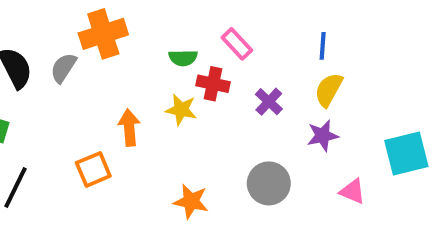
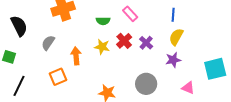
gray semicircle: (63, 68) -> (48, 43), moved
red cross: (213, 84) -> (124, 41), moved, turned 35

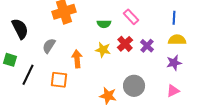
yellow semicircle: (176, 37) -> (177, 40), turned 60
orange square: (58, 77) -> (59, 80), turned 30
gray circle: (146, 84) -> (134, 86), moved
black line: (19, 86) -> (28, 75), moved
pink triangle: (188, 88) -> (173, 91), moved, turned -48

